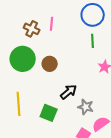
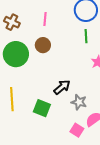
brown cross: (32, 29) -> (12, 22), moved
brown circle: (50, 64) -> (43, 45), moved

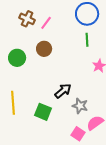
pink line: (45, 19) -> (46, 23), turned 32
brown cross: (12, 22) -> (27, 19), moved
green circle: (16, 54) -> (17, 58), size x0.7

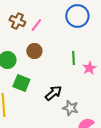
green line: (87, 40) -> (73, 58), moved
green square: (43, 112) -> (21, 83), moved

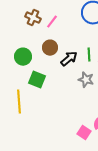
black arrow: (53, 93) -> (69, 59), moved
gray star: (70, 108) -> (86, 80), moved

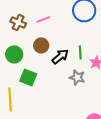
brown cross: (33, 18) -> (18, 22), moved
pink line: (52, 22) -> (43, 19), turned 32

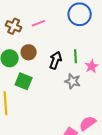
brown circle: (41, 45) -> (29, 52), moved
black arrow: (60, 56) -> (56, 60), turned -30

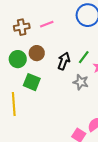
brown cross: (14, 26) -> (22, 27), turned -35
green line: (76, 56) -> (84, 57), turned 40

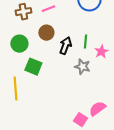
brown circle: (37, 53) -> (46, 33), moved
green line: (84, 57) -> (85, 42), turned -32

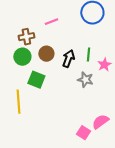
brown cross: (23, 12) -> (26, 37), moved
brown circle: (46, 33) -> (46, 54), moved

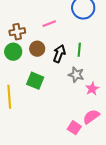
pink line: (51, 22) -> (49, 24), moved
pink star: (104, 65) -> (92, 89), moved
green square: (36, 80) -> (35, 81), moved

